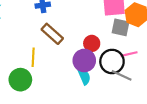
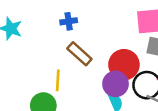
red circle: (92, 43) -> (124, 65), size x1.6

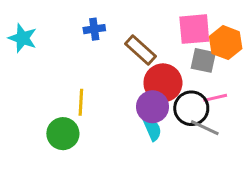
brown rectangle: (79, 54) -> (141, 50), moved

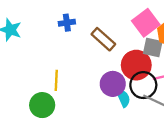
pink square: (194, 29) -> (146, 23), turned -32
red circle: (163, 83) -> (136, 65), moved
cyan semicircle: (152, 129) -> (123, 98), moved

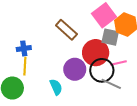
blue cross: (67, 23) -> (24, 48), moved
cyan semicircle: (123, 98) -> (56, 87), moved

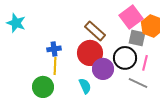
red circle: (96, 53) -> (90, 53), moved
pink line: (118, 63) -> (145, 63), turned -63
black circle: (102, 70) -> (125, 58), moved

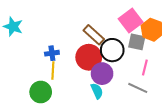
black circle: (125, 58) -> (112, 50), moved
cyan semicircle: (85, 86) -> (97, 91), moved

